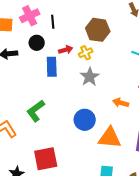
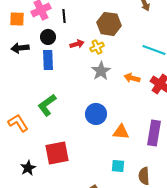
blue rectangle: (52, 67) -> (48, 60), moved
orange arrow: (121, 103) -> (132, 78), moved
orange triangle: (110, 138) -> (121, 132), size x0.7

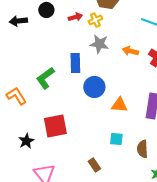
blue rectangle: (48, 60) -> (75, 63), moved
gray star: (101, 71) -> (99, 44), turned -30

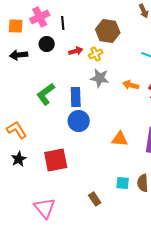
green L-shape: (45, 78) -> (46, 94), moved
blue circle: (94, 87) -> (79, 121), moved
cyan square: (116, 139) -> (123, 183), moved
black star: (26, 141) -> (19, 159), moved

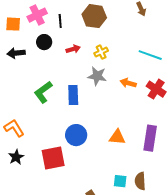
brown hexagon: (108, 31) -> (94, 16), moved
yellow cross: (96, 54) -> (101, 52), moved
blue circle: (79, 121) -> (76, 135), moved

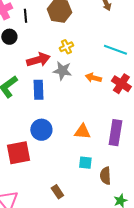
red arrow: (73, 49) -> (38, 60), moved, size x1.6
cyan square: (120, 181) -> (85, 163), moved

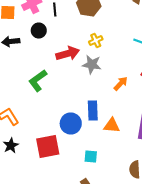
orange arrow: (93, 78) -> (121, 84), moved, turned 119
blue rectangle: (38, 90) -> (93, 110), moved
cyan square: (85, 163) -> (91, 156), moved

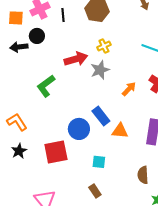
black circle: (39, 30) -> (37, 36), moved
gray star: (92, 64) -> (100, 70), turned -30
blue rectangle: (93, 110) -> (101, 116), turned -36

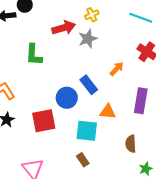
green L-shape: (46, 86) -> (34, 55), turned -50
orange arrow: (129, 89) -> (117, 69), moved
orange triangle: (120, 131) -> (108, 112), moved
cyan square: (99, 162) -> (87, 131), size x1.6

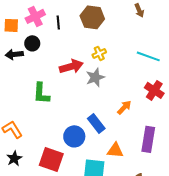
red square: (44, 121) -> (51, 159), turned 30

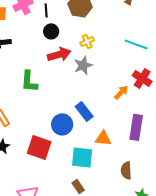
black circle: (32, 43) -> (51, 31), moved
orange arrow: (124, 107) -> (121, 92), moved

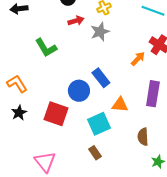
red arrow: (59, 54) -> (76, 21), size x0.7
green L-shape: (29, 81) -> (46, 48), turned -35
cyan square: (82, 157) -> (99, 124), turned -30

